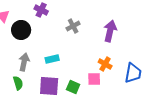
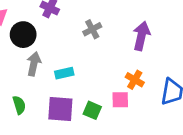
gray arrow: (24, 62) -> (34, 64), moved

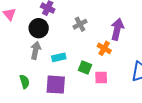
black circle: (23, 35) -> (39, 28), moved
orange cross: (135, 80) -> (104, 48), moved
green square: (92, 110) -> (85, 67), moved

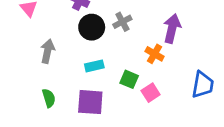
black circle: (39, 28) -> (92, 27), moved
gray arrow: (36, 50) -> (48, 51), moved
pink square: (101, 78) -> (151, 93), turned -32

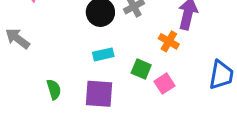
gray arrow: (48, 51) -> (17, 38), moved, turned -65

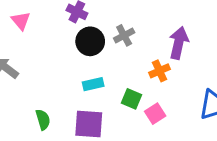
orange cross: (169, 41) -> (159, 71), turned 36

